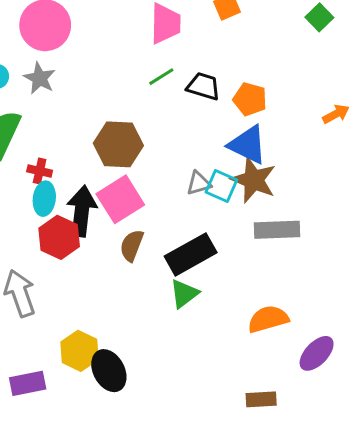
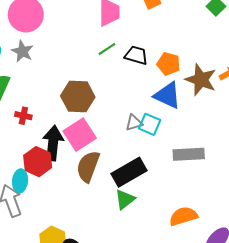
brown star: (254, 180) -> (201, 80), moved
cyan ellipse: (44, 199) -> (20, 181), moved
brown semicircle: (132, 245) -> (88, 166), size x1.4

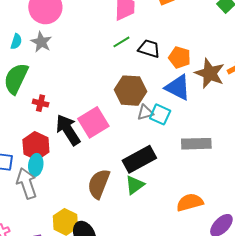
brown hexagon: (78, 97) -> (130, 91), moved
black arrow: (53, 143) -> (68, 130), turned -40
red hexagon: (38, 162) -> (36, 146), moved
brown semicircle: (88, 166) -> (99, 184), moved

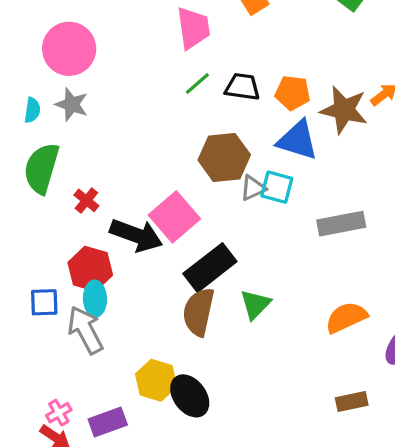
red cross: (41, 103) -> (86, 200), turned 35
black arrow: (68, 130) -> (136, 235), turned 152
black rectangle: (139, 159) -> (210, 268), moved

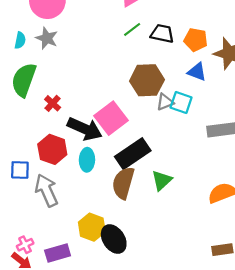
blue triangle: (298, 140) -> (197, 72), size x0.7
cyan ellipse: (95, 299) -> (87, 160), moved

